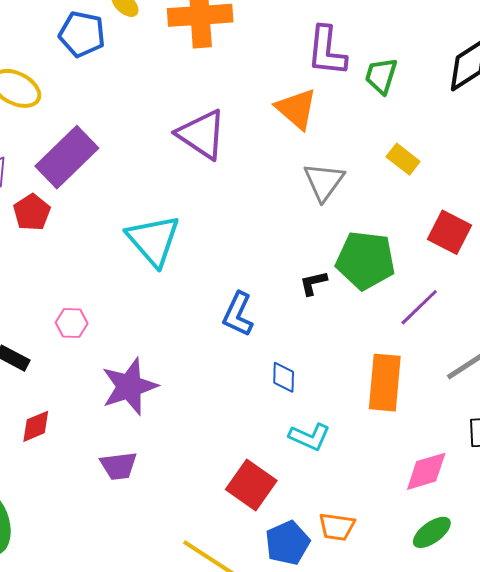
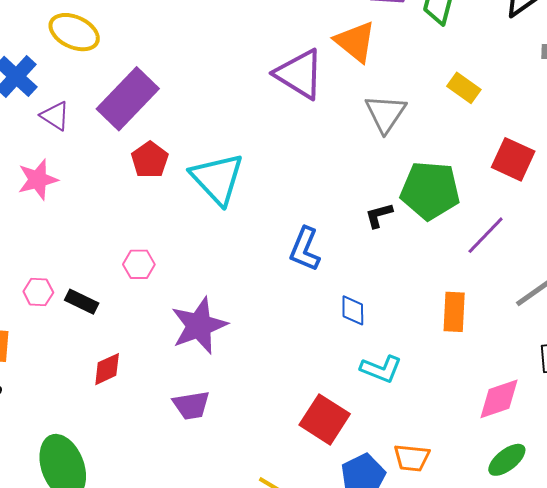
purple triangle: (202, 134) -> (299, 74), moved
red pentagon: (32, 212) -> (150, 160), moved
orange rectangle: (385, 383) -> (454, 312), size x0.7

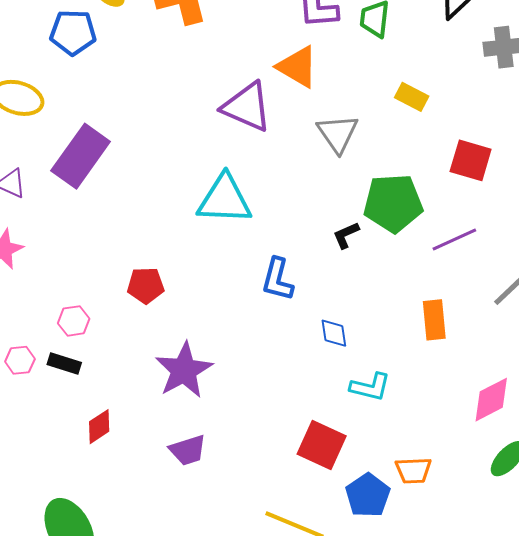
red pentagon: (150, 160) -> (146, 285), moved, turned -30
cyan triangle: (217, 179) -> (225, 199), moved, turned -36
purple line: (486, 235) -> (454, 239), turned 30
pink hexagon: (139, 264) -> (74, 321), moved

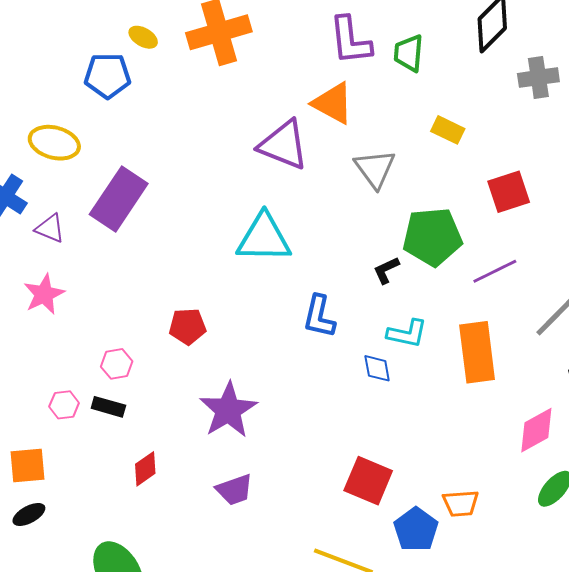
red square: (471, 160) -> (509, 192), turned -33
orange rectangle: (434, 320) -> (477, 352), size x1.5
cyan L-shape: (370, 387) -> (407, 333), moved

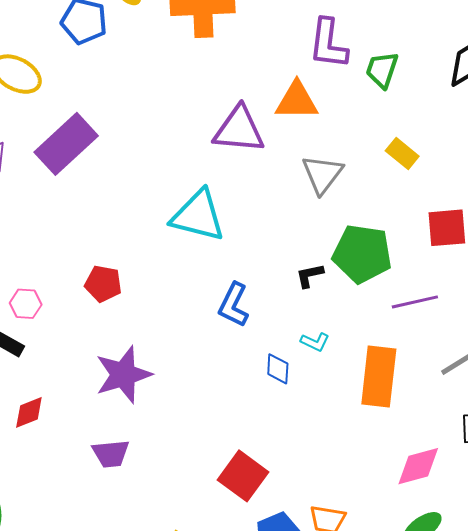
orange triangle: (333, 103) -> (297, 101), turned -42
purple triangle: (283, 145) -> (239, 130), turned -30
cyan L-shape: (407, 333) -> (315, 342), size x0.7

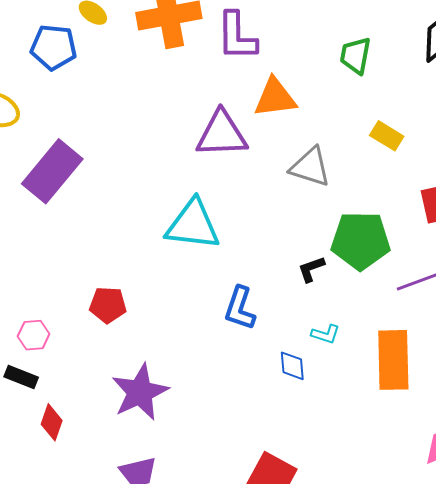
purple L-shape: (328, 44) -> (237, 36), moved
gray triangle: (322, 174) -> (310, 167), turned -42
red diamond: (29, 412) -> (52, 422), moved, turned -42

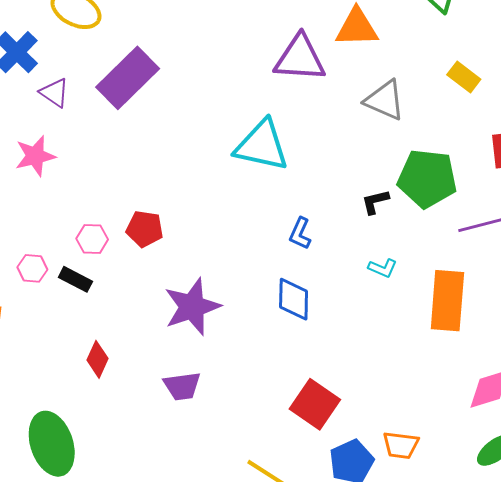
red pentagon: (108, 305) -> (145, 229), moved
blue L-shape: (240, 308) -> (300, 233), size x0.7
blue diamond: (292, 366) -> (294, 299), moved, size x1.4
red diamond: (52, 422) -> (98, 359), moved

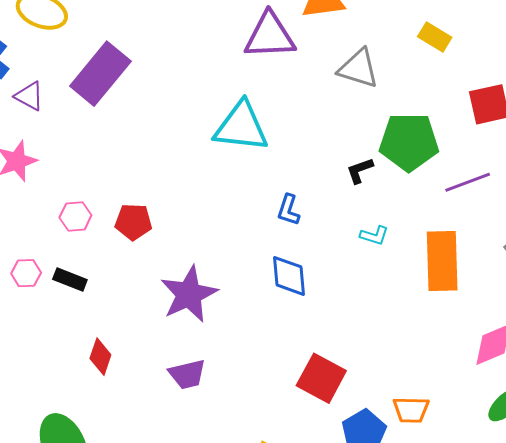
pink hexagon: (92, 239) -> (75, 216), moved

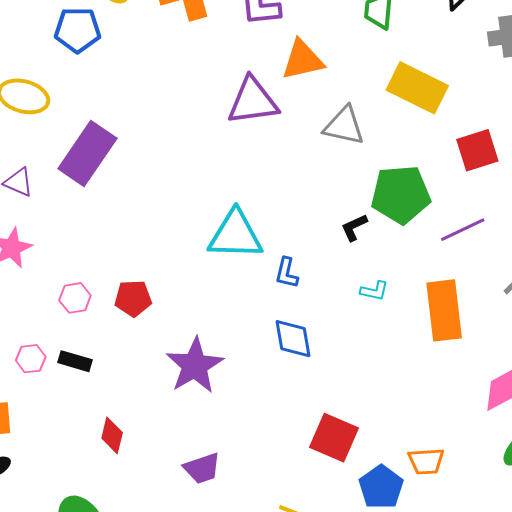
yellow rectangle: (435, 37) -> (417, 88), size x1.8
cyan triangle: (241, 127) -> (235, 235), moved
purple trapezoid: (187, 374) -> (202, 468), moved

